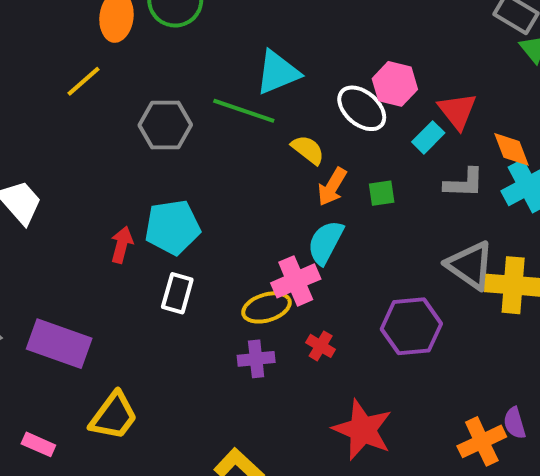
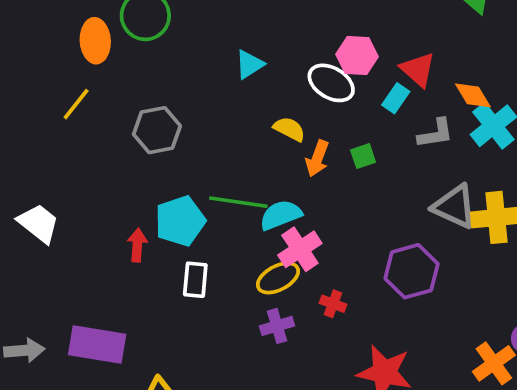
cyan triangle: (278, 72) -> (249, 64), size x0.7
green line: (244, 111) -> (238, 202), moved
cyan semicircle: (325, 242) -> (281, 215), moved, turned 51

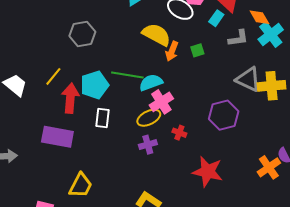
yellow line: (76, 104) -> (53, 76), moved
yellow semicircle: (289, 129) -> (157, 35), size x1.6
red arrow: (137, 245) -> (70, 98), size x1.6
purple rectangle: (97, 344) -> (57, 137), moved

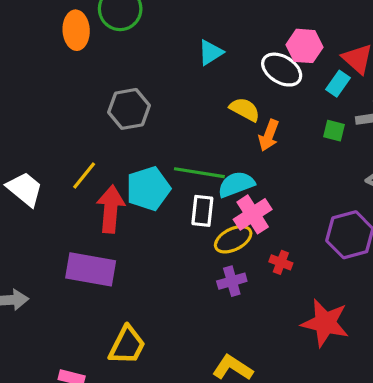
yellow semicircle: (157, 35) -> (245, 109), size x0.7
green square: (197, 50) -> (334, 131), moved, turned 32
white rectangle: (103, 118) -> (202, 211), moved

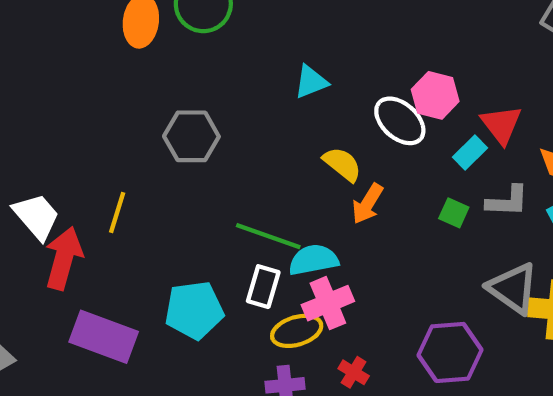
yellow line: (84, 175) -> (117, 213), turned -32
cyan pentagon: (148, 188) -> (194, 310), moved
red arrow: (111, 209) -> (64, 258), moved

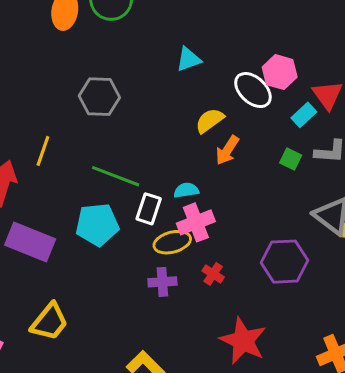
yellow semicircle: (342, 164) -> (210, 121), turned -76
green line: (268, 236) -> (116, 176), moved
cyan semicircle: (313, 260) -> (186, 190), size x0.7

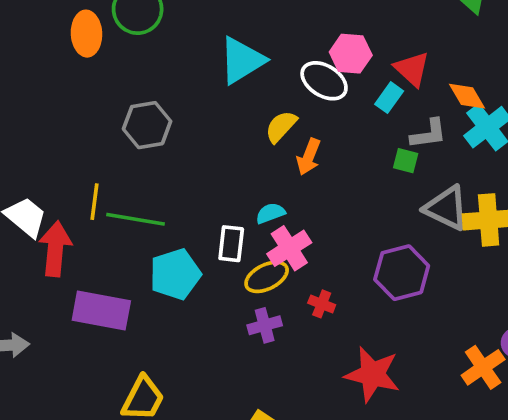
cyan triangle: (189, 59) -> (242, 60), size x1.6
green square: (291, 159) -> (406, 161), moved
green line: (116, 176) -> (136, 219), moved

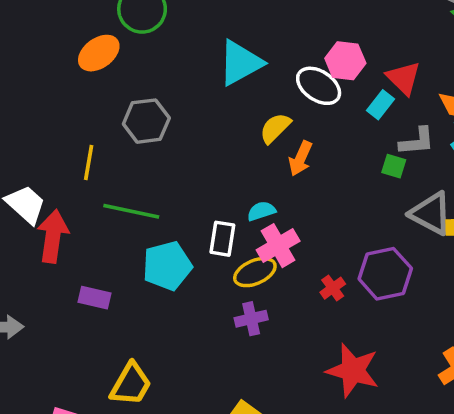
orange ellipse: (86, 34) -> (99, 53), moved, turned 54
yellow line: (95, 202) -> (89, 163), moved
red cross: (322, 304) -> (333, 288), moved, turned 30
purple rectangle: (101, 311) -> (95, 298), size x0.6

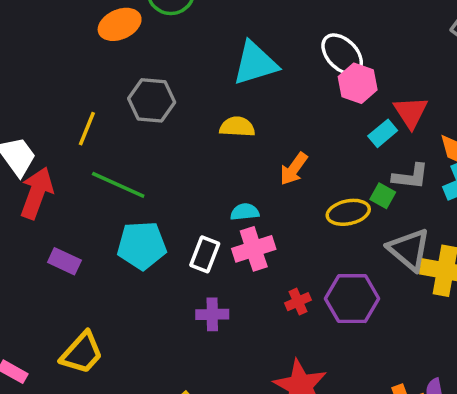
white ellipse: (319, 86) -> (342, 54), moved
yellow semicircle: (275, 128) -> (237, 127), moved, turned 36
white rectangle: (222, 239) -> (205, 254), moved
yellow ellipse: (255, 272) -> (348, 212), moved

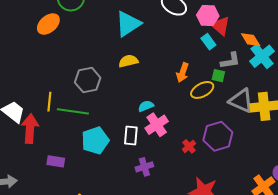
pink hexagon: (358, 83) -> (208, 15), moved
gray hexagon: (152, 100) -> (88, 80), moved
yellow line: (87, 129) -> (49, 102), moved
cyan rectangle: (383, 133) -> (208, 42), turned -70
orange arrow: (294, 169) -> (183, 73), moved

